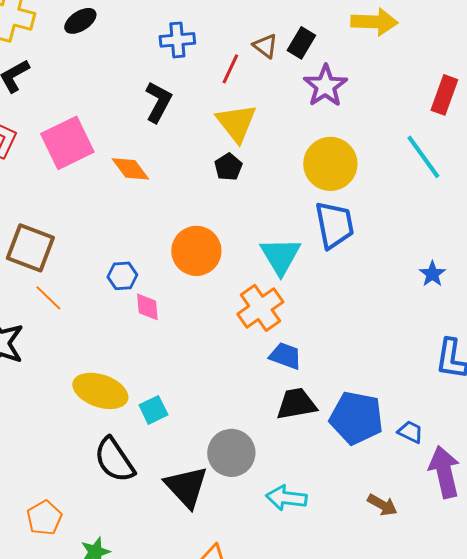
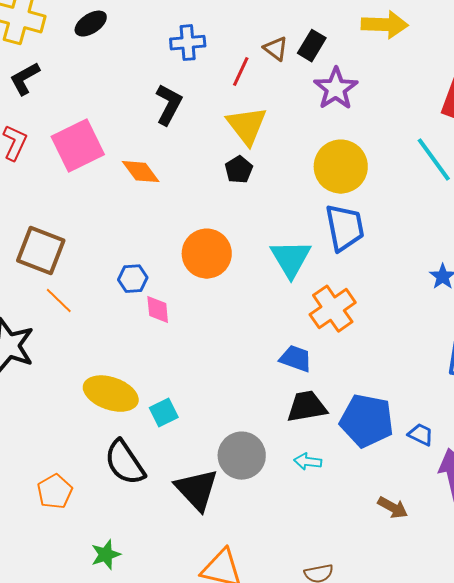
orange cross: (260, 308) -> (333, 309), moved
cyan arrow: (286, 498) -> (308, 462), moved, size x0.7
orange pentagon: (44, 518) -> (55, 492), moved

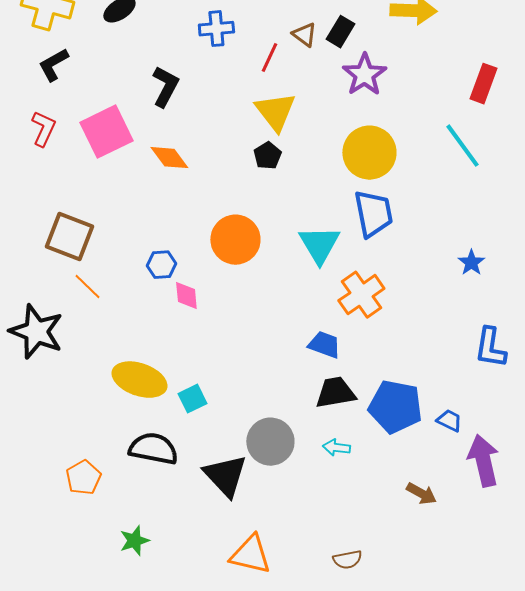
black L-shape: (169, 105) -> (165, 87), moved
black semicircle: (125, 463) -> (153, 449), turned 135

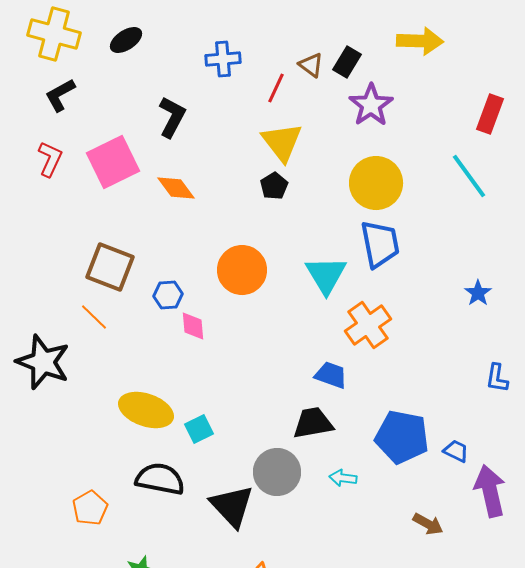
brown square: (69, 237) -> (110, 267), moved
blue L-shape: (490, 348) -> (497, 378), size x0.7
black trapezoid: (335, 393) -> (313, 423), moved

